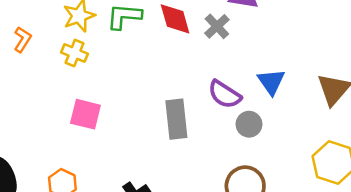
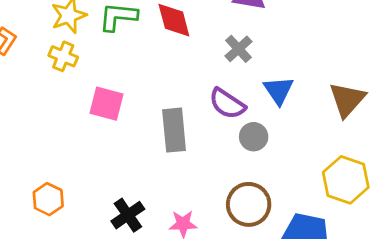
gray cross: (217, 26) -> (239, 49), moved
pink square: (85, 114) -> (106, 104), moved

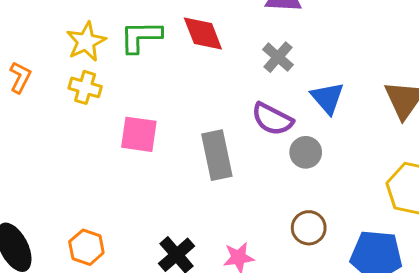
brown circle: (249, 204) -> (309, 228), size x0.7

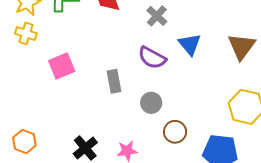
pink square: (139, 134) -> (62, 66), turned -32
gray circle: (306, 152) -> (151, 103), moved
gray rectangle: (217, 155) -> (114, 81), size x0.7

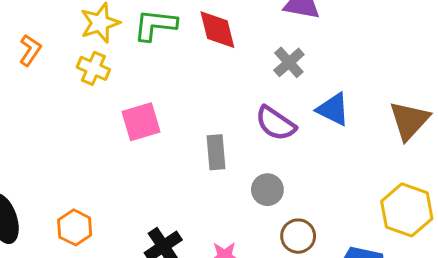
blue triangle: (190, 44) -> (333, 109), turned -30

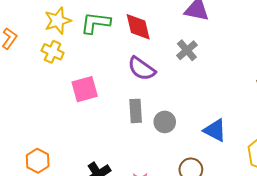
blue triangle: (333, 109) -> (215, 130), moved
purple semicircle: (276, 123) -> (142, 69), moved
gray circle: (267, 190) -> (165, 122), moved

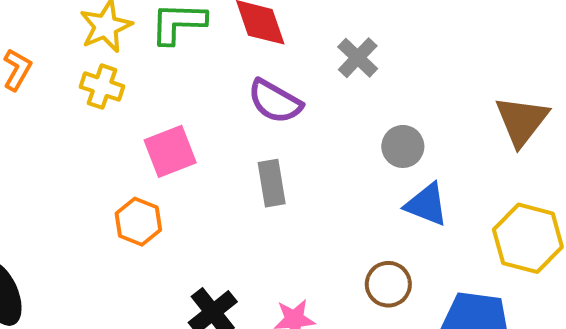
gray circle: (165, 122) -> (403, 146), moved
orange hexagon: (38, 161) -> (138, 222), moved

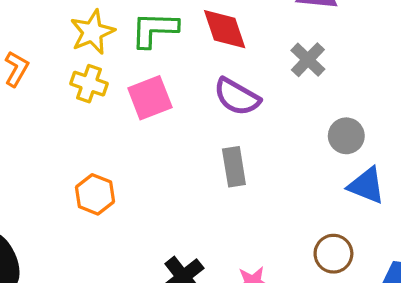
pink square: (170, 151) -> (150, 98), moved
orange hexagon: (138, 222) -> (95, 194), moved

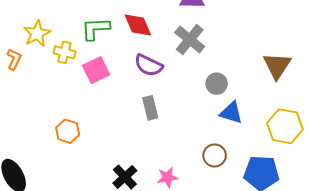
yellow star: (92, 32) -> (37, 34), moved
gray cross: (308, 60) -> (190, 40), size x1.4
yellow cross: (89, 84) -> (64, 52), moved

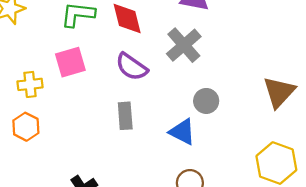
yellow cross: (64, 52) -> (30, 84), moved, turned -30
blue triangle: (231, 113) -> (182, 132), moved

